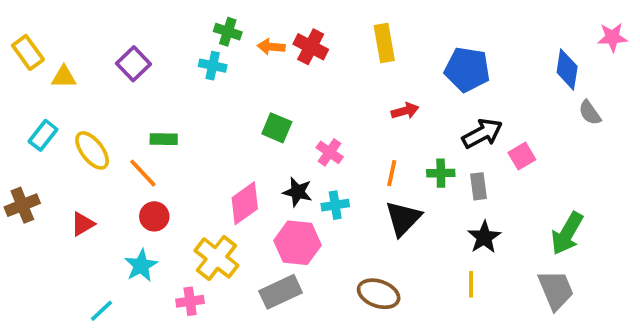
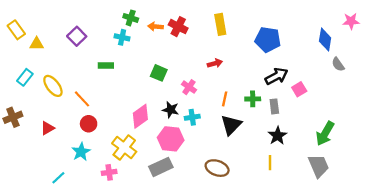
red arrow: (405, 111) -> (215, 63), moved
green rectangle: (164, 139) -> (106, 65), moved

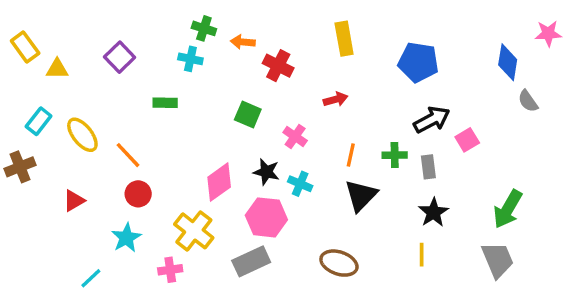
red cross: (178, 27) -> (278, 66), moved
brown cross: (13, 117) -> (20, 167), moved
cyan cross: (192, 117) -> (300, 184), turned 32

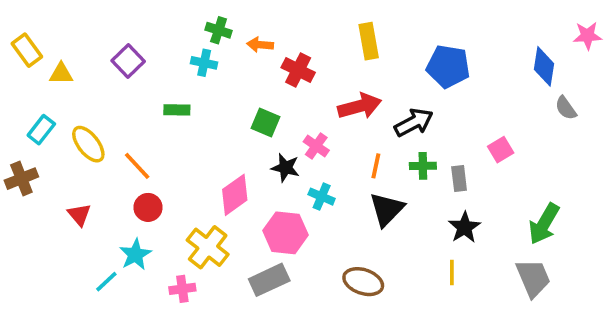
red arrow: (336, 99) -> (360, 106), size x1.6
black arrow: (432, 120) -> (414, 122), moved
black star: (266, 172) -> (285, 168), moved
red triangle: (74, 201) -> (79, 215), turned -40
cyan line: (91, 278) -> (106, 282), moved

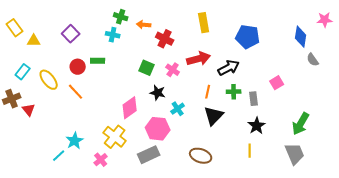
pink cross: (316, 146) -> (173, 70), moved
cyan cross: (322, 197) -> (178, 109), turned 32
red circle: (148, 207) -> (78, 67), moved
red triangle: (79, 215) -> (29, 110), moved
pink cross: (182, 289) -> (101, 160), turned -32

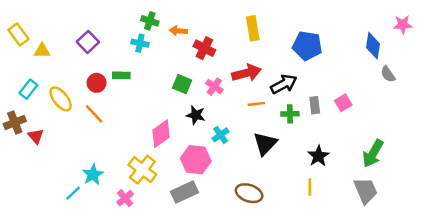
orange line: (208, 92) -> (256, 104), moved, turned 72
gray rectangle: (254, 99) -> (315, 105), moved

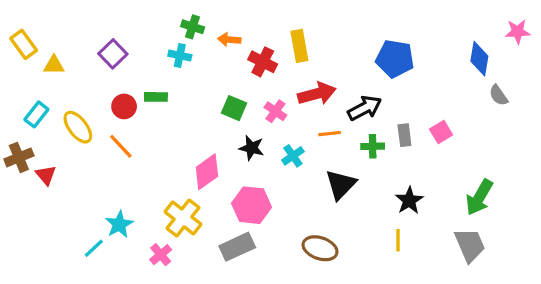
yellow rectangle: (253, 28) -> (299, 46), moved
cyan cross: (221, 135) -> (293, 156), moved

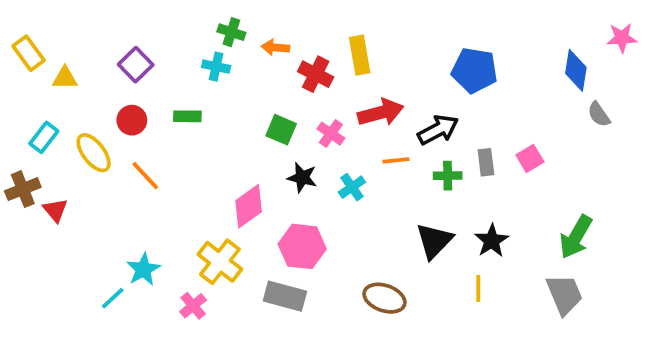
red circle: (124, 106) -> (132, 120), moved
black triangle: (341, 185) -> (434, 241), moved
gray rectangle: (237, 247) -> (285, 296), turned 40

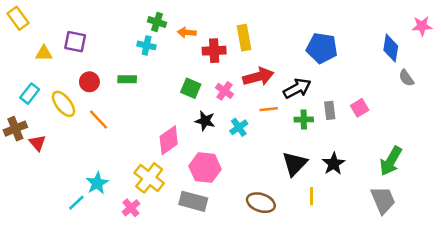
yellow rectangle: (29, 53) -> (18, 18), moved
purple square: (136, 65) -> (75, 42), moved, turned -35
red cross: (316, 74) -> (214, 51), turned -30
yellow line: (478, 289) -> (312, 196), moved

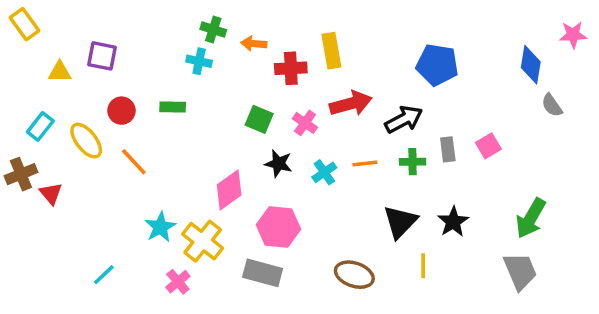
orange line: (269, 109) -> (365, 164), moved
cyan star: (97, 183) -> (160, 227), moved

